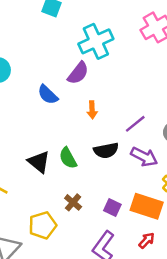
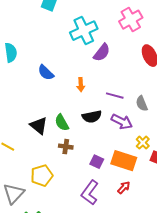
purple semicircle: (78, 73) -> (102, 53), moved
purple line: (135, 124) -> (115, 96), turned 54
brown cross: (73, 202) -> (66, 147), moved, turned -32

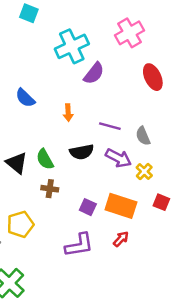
yellow cross: (143, 143) -> (144, 172), moved
purple L-shape: (90, 193) -> (79, 245), turned -135

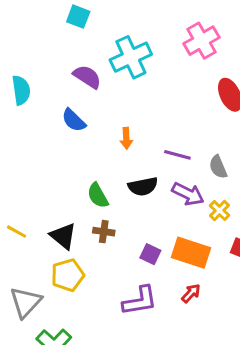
purple semicircle: (94, 73) -> (87, 77), moved, turned -95
black triangle: (17, 163) -> (63, 236), moved

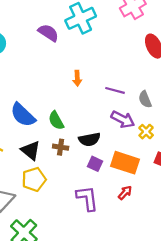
blue semicircle: (74, 120) -> (23, 115), moved, size x1.4
black semicircle: (143, 186) -> (89, 139), moved
purple L-shape: (140, 301) -> (87, 198), turned -88

